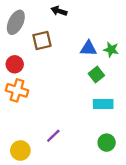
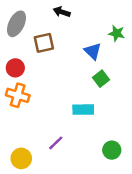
blue triangle: (88, 48) -> (93, 51), turned 42
green star: (111, 50) -> (117, 33), moved
cyan rectangle: (103, 104) -> (83, 110), moved

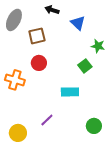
green star: (117, 33) -> (98, 46), moved
blue triangle: (93, 51) -> (78, 23), moved
red circle: (15, 68) -> (39, 63), moved

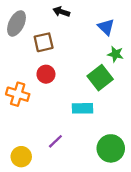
blue triangle: (78, 23) -> (106, 27), moved
green square: (85, 66) -> (100, 78), size x1.5
green circle: (94, 126) -> (111, 148), size x1.5

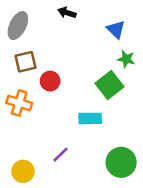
brown square: (44, 42) -> (26, 62), moved

